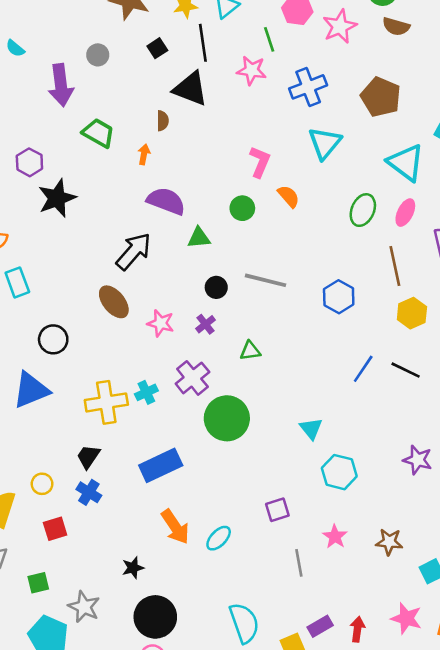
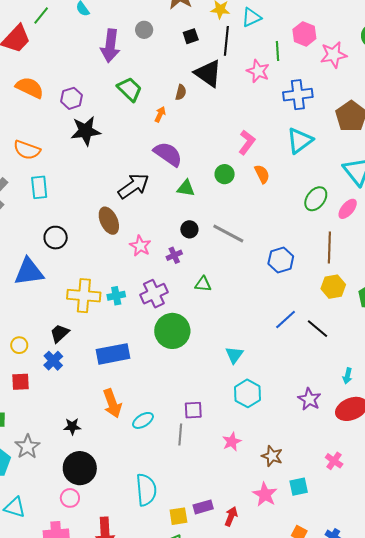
gray line: (299, 563) -> (180, 434), moved
pink star: (406, 618) -> (265, 494), moved

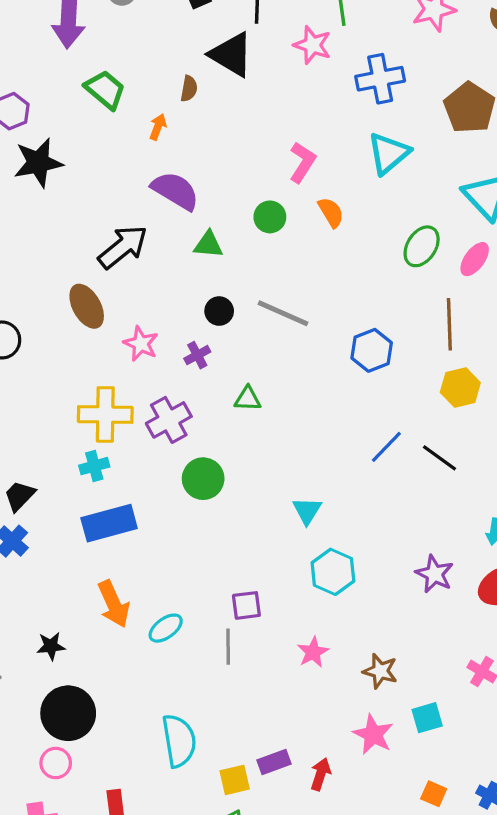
yellow cross: (84, 296) -> (105, 414), moved
cyan cross: (116, 296) -> (94, 466), moved
green circle: (172, 331) -> (203, 479), size x0.7

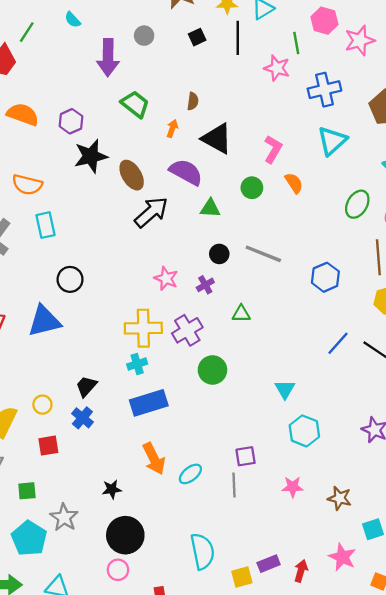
black triangle: (231, 54) -> (217, 139), moved
brown ellipse: (87, 306) -> (132, 175), moved
pink star: (313, 652) -> (293, 487), turned 30
pink star: (373, 734) -> (342, 557), moved

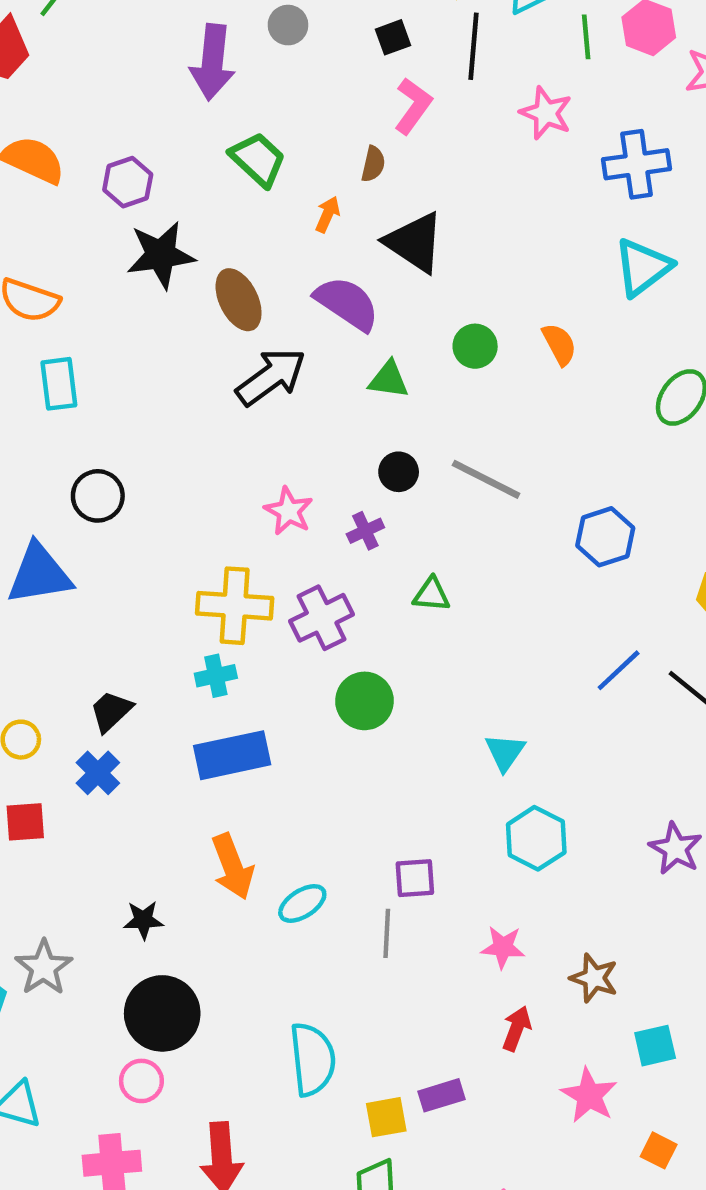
green line: (296, 43) -> (586, 37), moved
pink L-shape: (273, 149) -> (413, 106), moved
red arrow: (301, 571) -> (517, 1029), moved

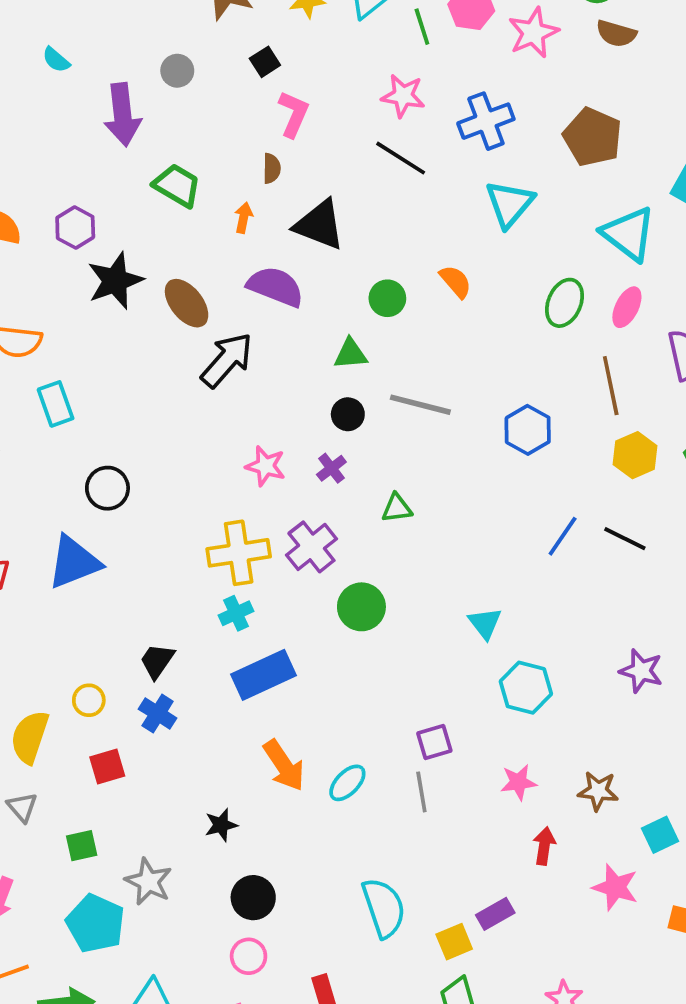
black line: (474, 46) -> (401, 158), moved, turned -50
green triangle: (389, 380) -> (350, 354), moved
black circle: (162, 1013) -> (253, 898), size x0.7

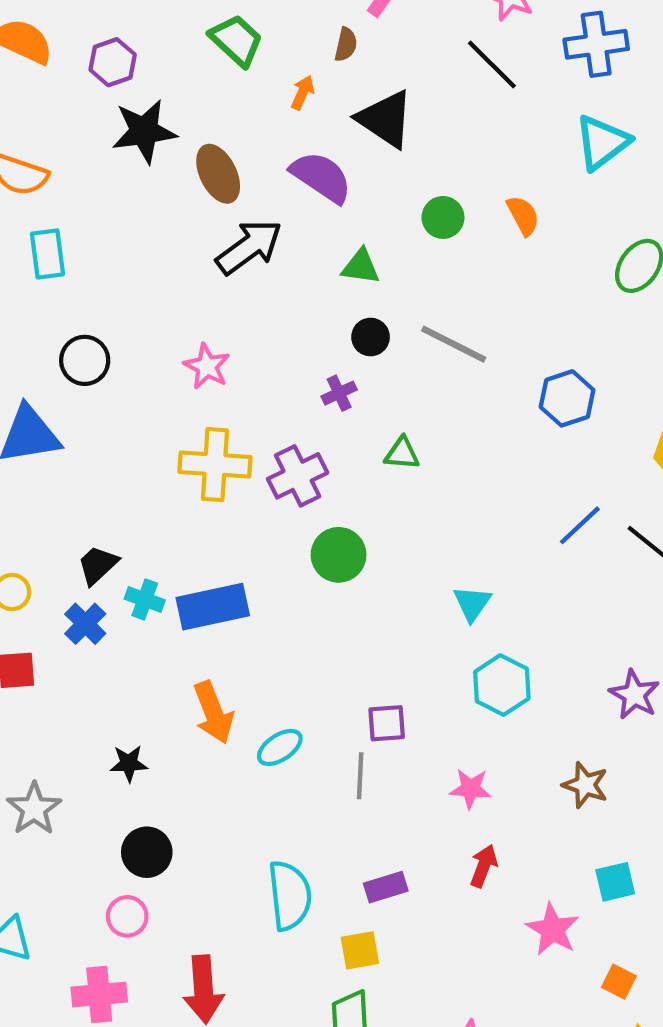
green triangle: (350, 354) -> (361, 267), moved
pink star: (265, 466) -> (207, 366), moved
cyan cross: (236, 613) -> (145, 599), moved, turned 32
brown star: (598, 791) -> (585, 785), moved
purple rectangle: (495, 914) -> (386, 887), moved

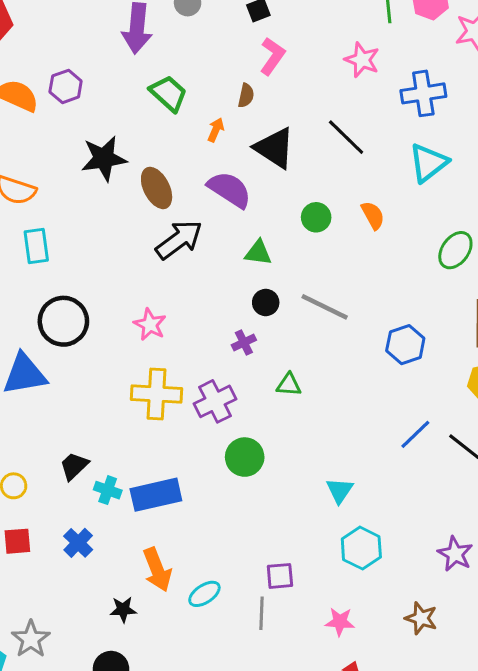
purple hexagon: (113, 62) -> (66, 86), moved
black line: (492, 65) -> (346, 137), moved
black circle: (85, 360) -> (63, 321), size x1.4
blue cross: (85, 624) -> (78, 543), moved
black star: (129, 763) -> (123, 610), moved

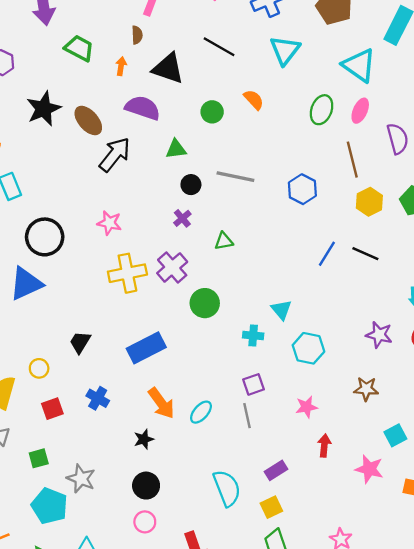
cyan cross: (108, 490) -> (253, 335), moved

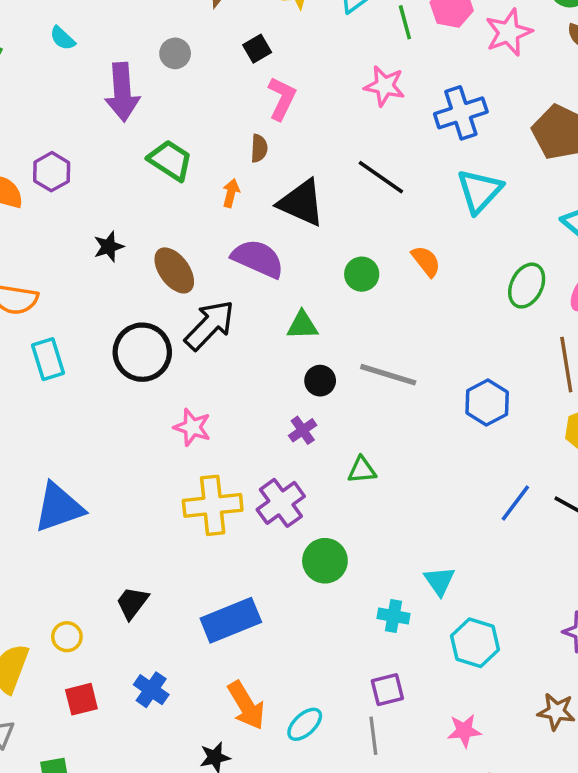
black star: (44, 109) -> (109, 247), size x0.6
black circle: (45, 237) -> (142, 352), moved

